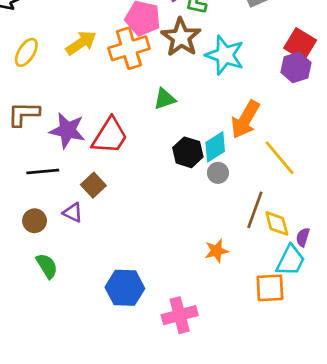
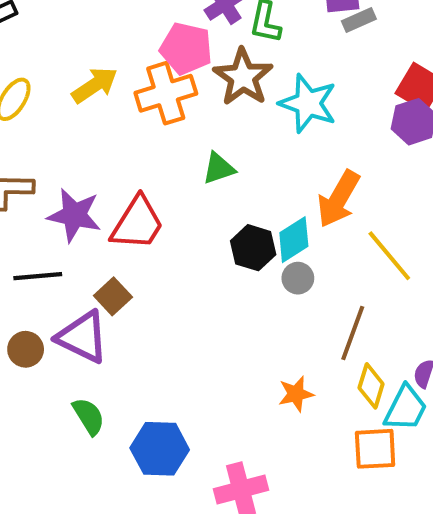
purple triangle: (73, 213) -> (82, 337), size x1.8
yellow diamond: (277, 223) -> (371, 386), moved, turned 32
green semicircle: (47, 266) -> (89, 416), moved

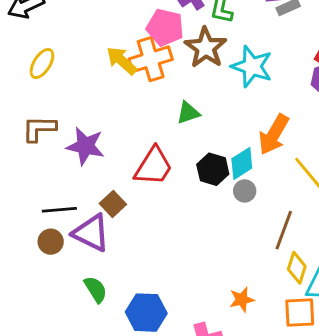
yellow arrow: (95, 85) -> (122, 61), moved, turned -104
red trapezoid: (137, 223) -> (153, 166), moved
black line: (38, 276) -> (59, 210), moved
orange star: (296, 394) -> (242, 300), moved

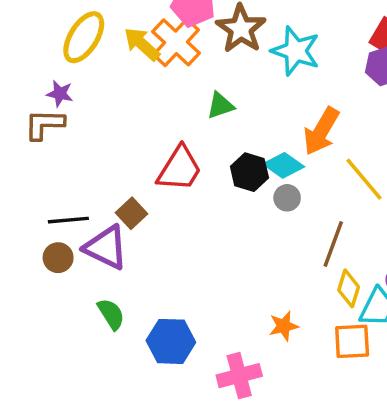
orange cross: (151, 59) -> (176, 42), turned -30
yellow ellipse: (42, 64) -> (84, 37), moved, size x1.4
purple star: (85, 146) -> (60, 94), moved, size x0.6
cyan diamond: (242, 163) -> (284, 165), turned 68

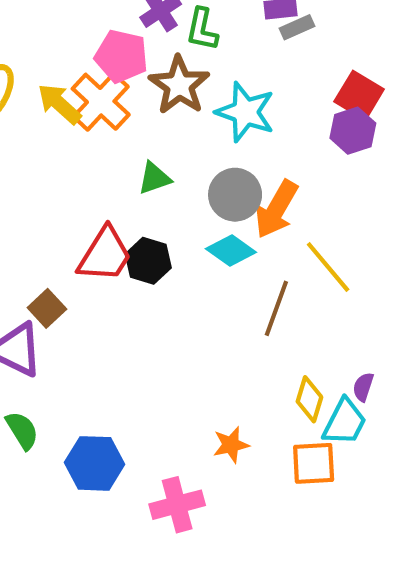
black hexagon: (249, 172) -> (148, 261), moved
gray circle: (287, 198) -> (235, 195), moved, size x1.6
brown line: (333, 244) -> (276, 308), moved

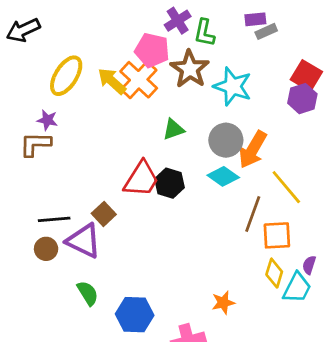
orange square: (314, 463) -> (277, 235), moved

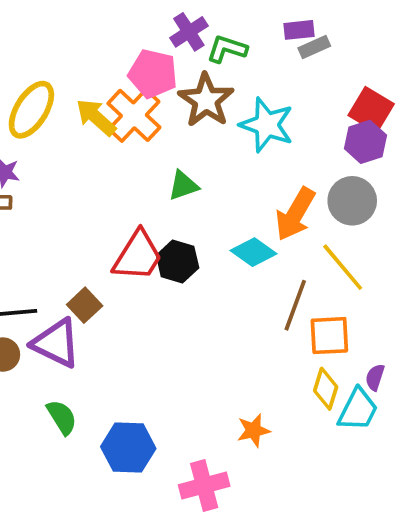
green L-shape: (204, 33) -> (227, 49), turned 96
gray circle: (226, 140) -> (352, 201), moved

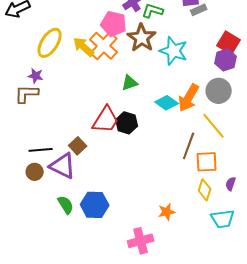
cyan diamond: (253, 252) -> (167, 103), moved
cyan trapezoid: (358, 410) -> (223, 219), moved, turned 55
blue hexagon: (128, 448) -> (95, 205), moved

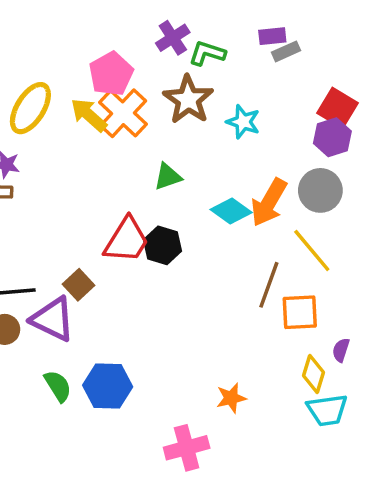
pink pentagon: (114, 24) -> (111, 74), moved, turned 30
cyan star: (174, 51) -> (243, 122), size x0.7
yellow diamond: (205, 190) -> (313, 374), moved

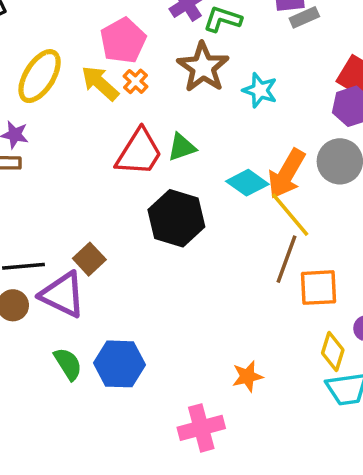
orange cross: (123, 113) -> (135, 81), size x0.5
red trapezoid: (126, 240) -> (139, 152), moved
black hexagon: (163, 245) -> (176, 218), size x1.4
yellow line: (312, 250) -> (290, 215), moved

